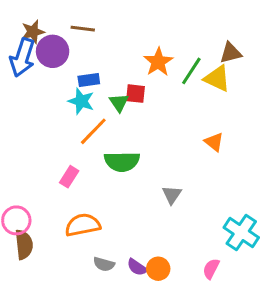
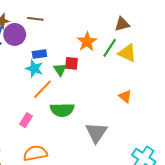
brown triangle: (231, 53) -> (122, 24), moved
gray triangle: (172, 195) -> (96, 133), size x1.6

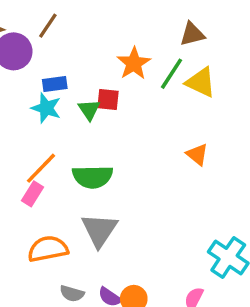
brown line: (35, 19) -> (48, 26), turned -63
orange line: (43, 89) -> (41, 168), moved
gray triangle: (96, 133) -> (99, 230), moved

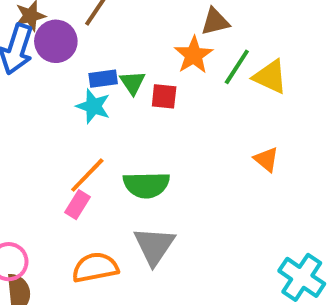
brown triangle: (192, 34) -> (215, 22), moved
green triangle: (89, 110) -> (133, 83), moved

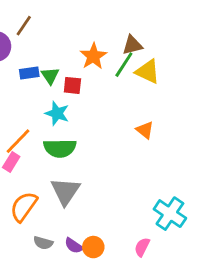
brown triangle: (215, 22) -> (132, 45), moved
cyan star: (93, 106) -> (57, 113), moved
orange semicircle: (95, 268) -> (24, 207), turned -44

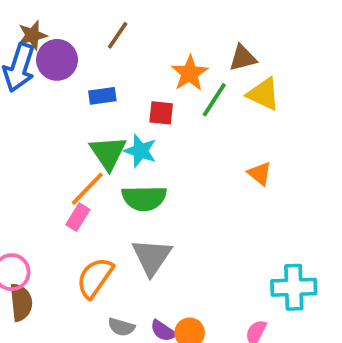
brown line: (24, 26) -> (118, 35), moved
green line: (124, 65) -> (214, 100), moved
green triangle: (50, 76) -> (108, 153), moved, size x1.5
cyan cross: (170, 214) -> (294, 287), turned -36

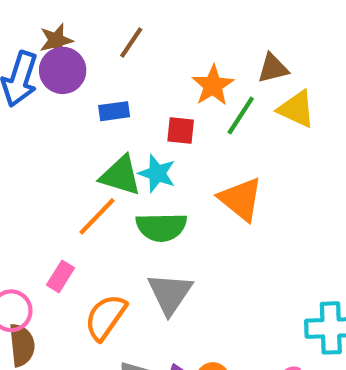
brown star: (32, 35) -> (56, 40), moved
green triangle: (108, 153) -> (121, 176), turned -39
orange triangle: (260, 174) -> (241, 199), moved, size x1.6
pink rectangle: (78, 217) -> (60, 276), moved

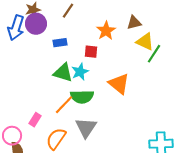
green line: (241, 115) -> (154, 54), moved
cyan star: (157, 173) -> (80, 72), turned 30
orange line: (97, 216) -> (64, 105), moved

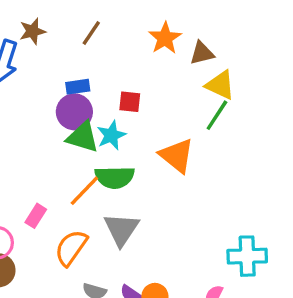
purple circle: (36, 24) -> (74, 112), moved
orange star: (106, 31) -> (165, 38), moved
green line: (154, 54) -> (217, 115), moved

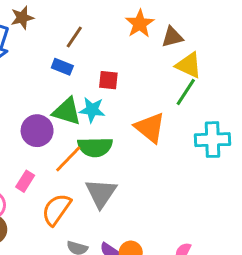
brown line: (91, 33) -> (74, 37), moved
blue rectangle: (78, 87) -> (62, 67), turned 30
purple circle: (74, 112) -> (37, 131), moved
cyan star: (111, 135) -> (92, 110), turned 30
cyan cross: (247, 256) -> (212, 140), moved

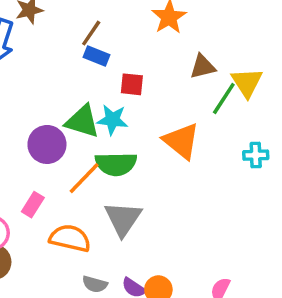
brown triangle: (172, 37) -> (203, 67), moved
yellow triangle: (189, 65) -> (247, 83), moved, turned 32
blue rectangle: (62, 67) -> (96, 56), moved
cyan cross: (212, 140) -> (256, 155), size x0.6
orange semicircle: (56, 209) -> (70, 238), turned 68

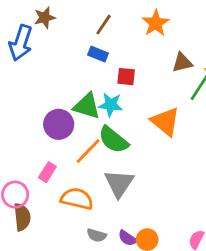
brown line: (91, 33) -> (104, 25), moved
green semicircle: (116, 164) -> (113, 140), turned 40

